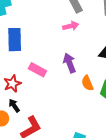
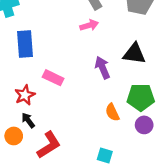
purple arrow: (69, 63) -> (102, 68), moved
orange semicircle: (87, 83) -> (112, 112), moved

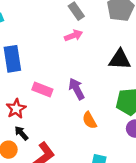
purple arrow: (102, 68) -> (77, 89), moved
orange semicircle: (112, 112) -> (89, 120), moved

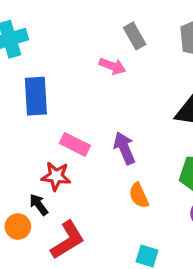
pink arrow: (74, 35) -> (112, 66), moved, turned 36
red star: (16, 109) -> (56, 176), moved, turned 30

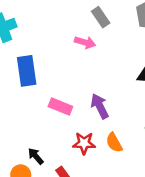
red star: (56, 176) -> (84, 143), moved

